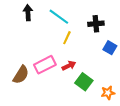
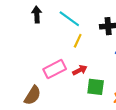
brown semicircle: (21, 75) -> (33, 95), moved
green square: (84, 82) -> (96, 87), turned -30

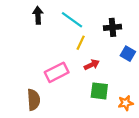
red arrow: (80, 70) -> (92, 65), moved
brown semicircle: (33, 95) -> (34, 100), turned -36

